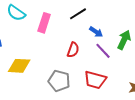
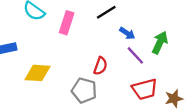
red semicircle: (73, 50) -> (100, 66), moved
red trapezoid: (95, 80) -> (145, 89), moved, turned -30

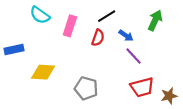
green arrow: (160, 43) -> (155, 20), moved
red semicircle: (100, 66) -> (98, 38), moved

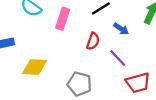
red semicircle: (98, 38) -> (93, 41), moved
purple line: (134, 56) -> (118, 58), moved

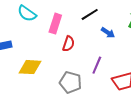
red semicircle: (93, 41) -> (68, 44), moved
purple line: (118, 58) -> (97, 65), moved, turned 66

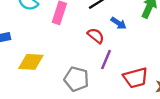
red semicircle: (68, 44) -> (96, 36), moved, turned -70

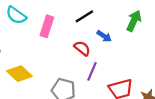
yellow diamond: (31, 62) -> (19, 74), turned 40

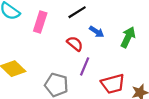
green arrow: (134, 21) -> (128, 37), moved

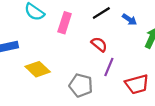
blue arrow: (97, 32) -> (129, 19), moved

